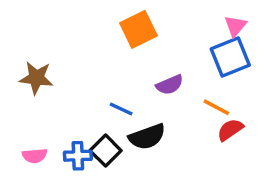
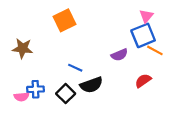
orange square: (138, 29) -> (65, 20), moved
purple semicircle: (170, 85) -> (119, 55), moved
orange line: (216, 107) -> (155, 50), moved
blue cross: (78, 156) -> (35, 89), moved

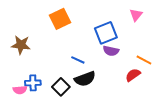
blue square: (143, 35) -> (106, 33), moved
orange line: (155, 50) -> (144, 60), moved
purple semicircle: (119, 55) -> (111, 51), turned 35
blue line: (75, 68) -> (78, 60), moved

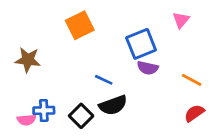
red semicircle: (133, 75) -> (194, 113), moved

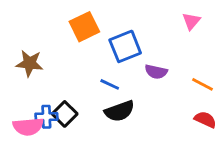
blue square: (141, 44) -> (125, 46), moved
red semicircle: (194, 113) -> (205, 120), turned 60
black square: (81, 116) -> (65, 114), moved
pink semicircle: (26, 120) -> (28, 127), size x1.5

